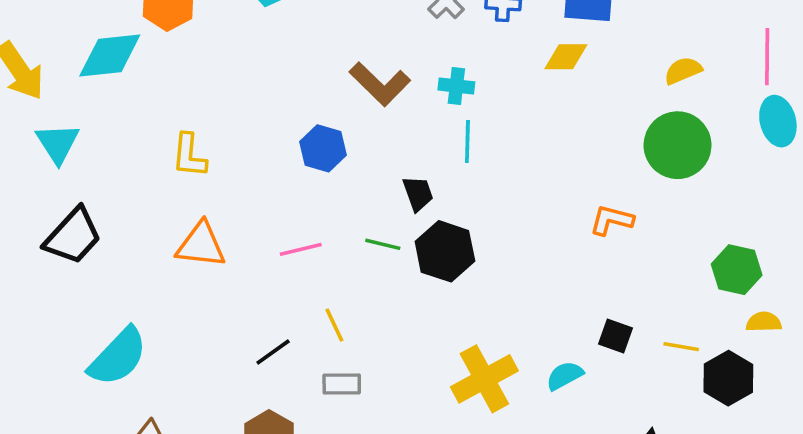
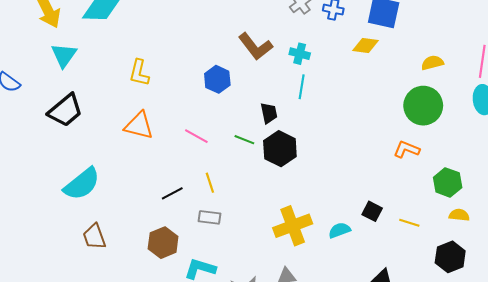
orange L-shape: (611, 220) -> (407, 149), moved
pink line: (301, 249) -> (196, 136), turned 35
black hexagon: (728, 378) -> (450, 257), moved

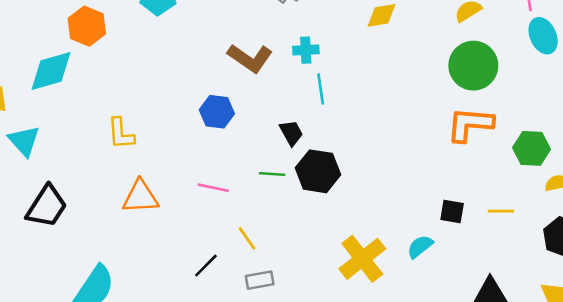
orange L-shape: (407, 149) -> (470, 124), size x1.5

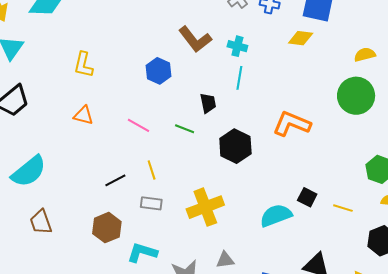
orange L-shape: (470, 124) -> (292, 124), moved
black hexagon: (318, 171) -> (235, 146), moved
orange triangle: (141, 197) -> (83, 115), size x0.7
cyan semicircle: (420, 247) -> (276, 215), size x1.5
yellow cross: (362, 259) -> (205, 207), moved

